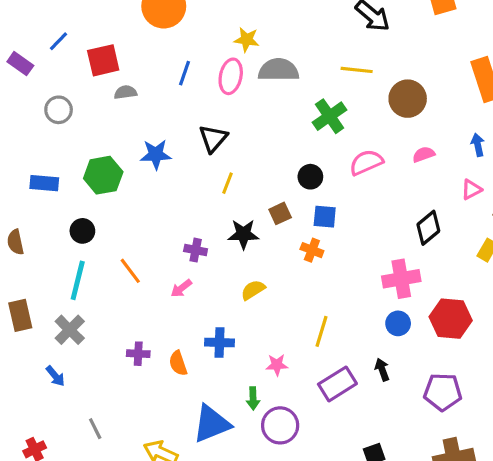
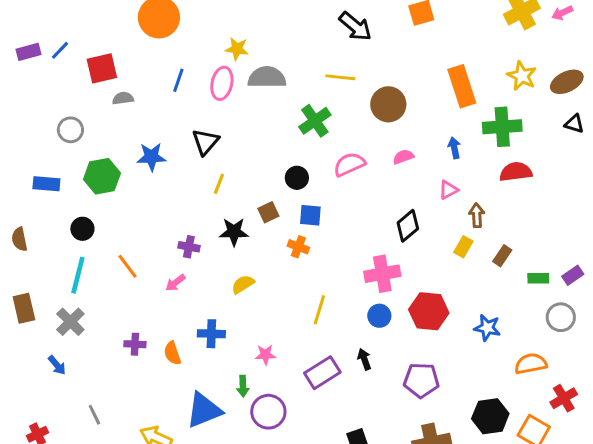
purple rectangle: (20, 64) -> (28, 52), moved, turned -50
gray circle: (59, 110) -> (70, 130), moved
yellow line: (322, 331) -> (319, 310), moved

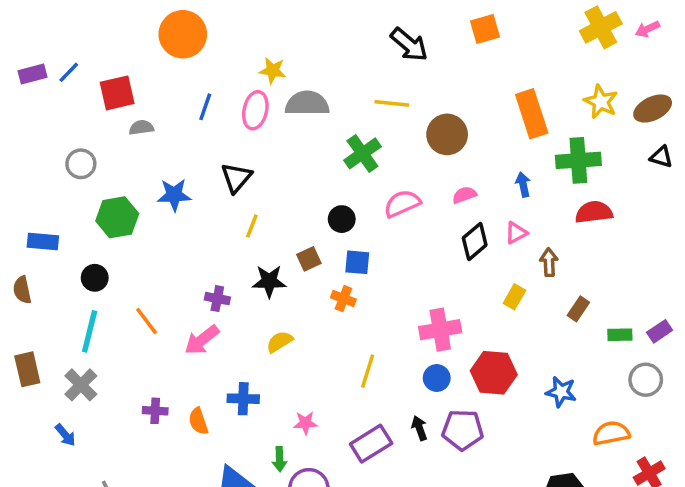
blue rectangle: (46, 184) -> (43, 242), moved
black diamond: (408, 226) -> (475, 242), moved
yellow rectangle: (463, 247) -> (514, 297), moved
pink arrow: (175, 283) -> (202, 340), size x1.5
purple pentagon: (421, 380) -> (463, 430), moved

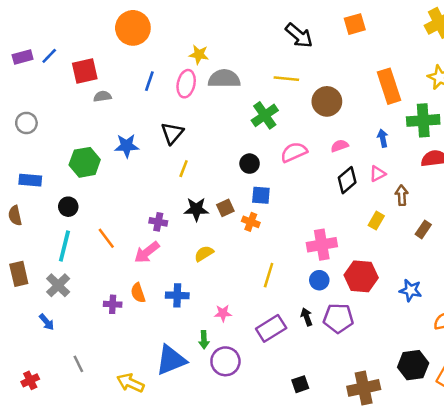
gray circle: (81, 164) -> (26, 123), moved
brown square: (309, 259) -> (225, 208), moved
orange semicircle: (198, 421) -> (138, 293), moved

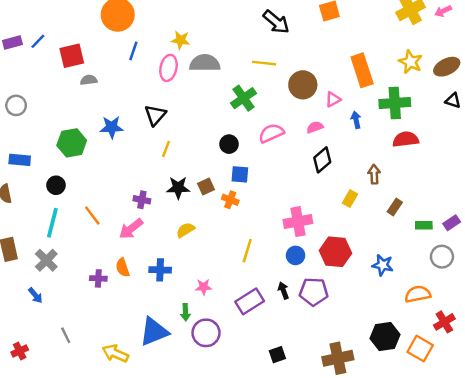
blue line: (149, 81) -> (133, 51), moved
pink triangle: (378, 174) -> (333, 99), moved

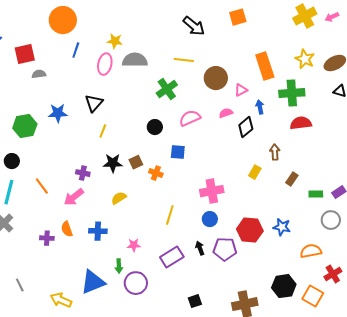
black diamond: (322, 160) -> (246, 127), moved
blue square: (240, 174) -> (178, 152), moved
red hexagon: (335, 252) -> (250, 230), moved

